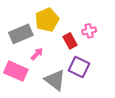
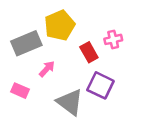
pink rectangle: (16, 71) -> (20, 91), size x0.6

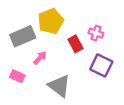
pink cross: (113, 39) -> (96, 33), turned 32
purple square: (100, 85) -> (101, 65), moved

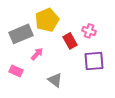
purple square: (101, 65) -> (94, 61), turned -30
gray triangle: (59, 86) -> (55, 80), size x0.7

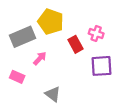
yellow pentagon: (47, 20) -> (51, 22), turned -30
gray triangle: (55, 80) -> (53, 94), moved

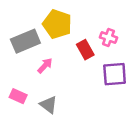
pink rectangle: (17, 77) -> (18, 96), moved
gray triangle: (53, 94) -> (49, 105), moved

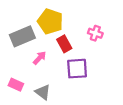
red rectangle: (85, 50) -> (64, 44), moved
purple square: (115, 74) -> (77, 69), moved

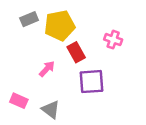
yellow pentagon: (50, 21) -> (60, 25), turned -30
gray rectangle: (22, 36) -> (29, 19), moved, size x0.6

